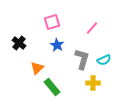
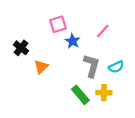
blue star: (57, 45) -> (73, 41), moved
orange triangle: (37, 68) -> (41, 67), moved
green rectangle: (52, 87) -> (80, 95), moved

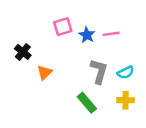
pink line: (103, 31) -> (111, 34), turned 40
blue star: (73, 41) -> (87, 35), moved
yellow cross: (104, 93) -> (126, 100), moved

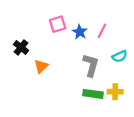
pink line: (111, 34) -> (102, 31), turned -56
cyan semicircle: (126, 72) -> (120, 56), moved
green rectangle: (87, 103) -> (93, 94), moved, turned -42

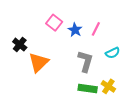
pink square: (58, 24) -> (54, 23), turned -35
orange triangle: (41, 66) -> (38, 62), size x1.5
yellow cross: (115, 92) -> (108, 86), turned 32

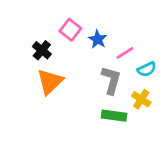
pink line: (96, 29) -> (125, 53), moved, turned 32
black cross: (20, 45) -> (42, 50), moved
yellow cross: (108, 86) -> (141, 99), moved

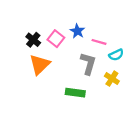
pink square: (70, 30) -> (56, 39), moved
pink line: (125, 53) -> (99, 42), turned 48
green rectangle: (114, 116) -> (75, 93), moved

